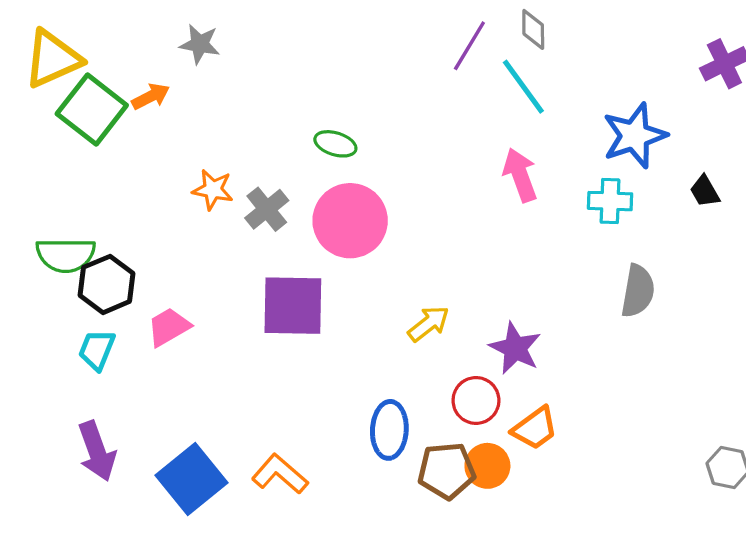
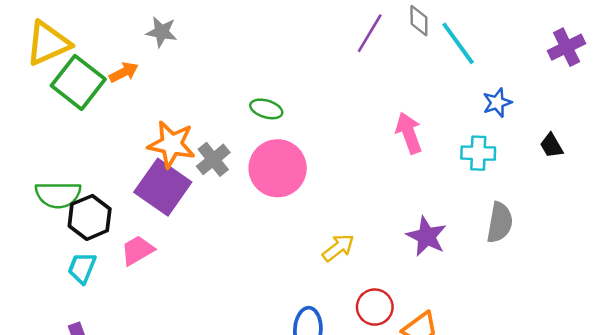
cyan line: (523, 87) -> (458, 43), moved
blue star: (635, 136) -> (497, 103), size x0.6
orange star: (213, 190) -> (172, 144), size x1.5
purple square: (293, 306) -> (163, 187), moved, turned 34
purple star: (515, 348) -> (426, 236), moved

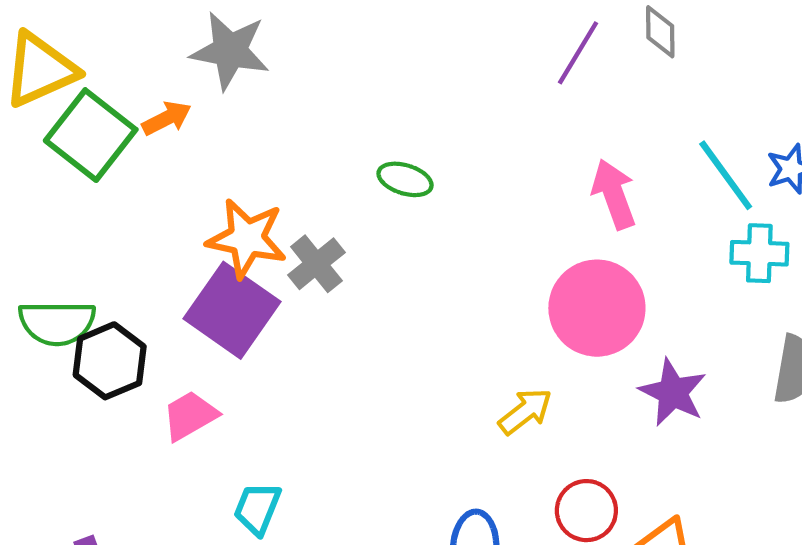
gray star: (162, 32) -> (230, 51), size x1.5
cyan line: (458, 43) -> (726, 175), moved
pink arrow: (409, 133) -> (614, 194), moved
pink circle: (278, 168) -> (597, 308), moved
cyan trapezoid: (82, 268) -> (257, 508), moved

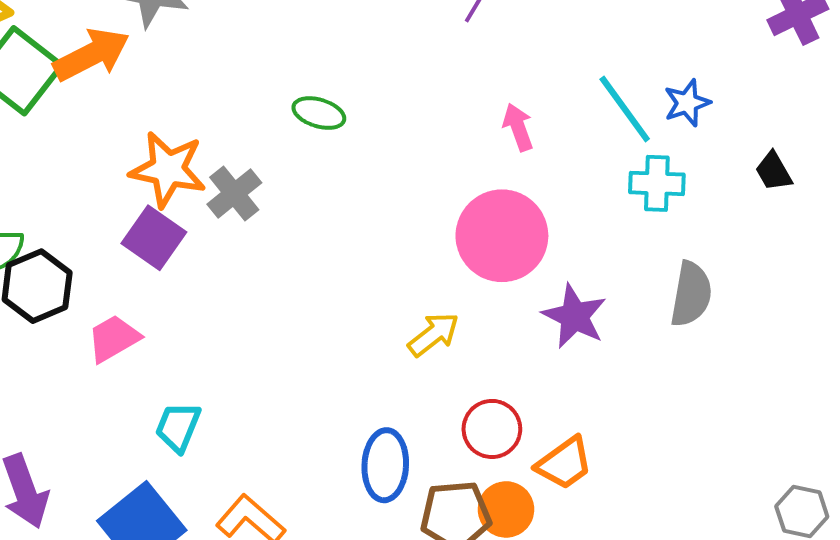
orange arrow: (167, 118) -> (91, 55), size x1.6
pink arrow: (614, 194) -> (518, 127), size x0.7
purple square: (232, 310) -> (154, 238), size x0.7

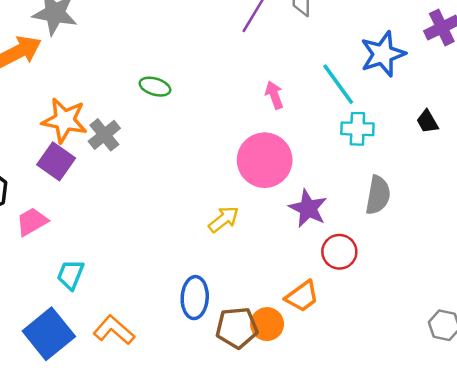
blue star: (687, 103) -> (383, 54), moved, size x1.6
red circle: (492, 429) -> (339, 252), moved

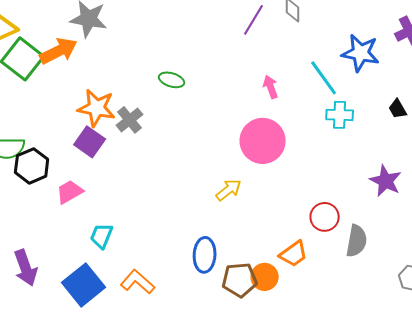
blue star: (383, 54) -> (361, 53), turned 30
gray semicircle: (378, 195) -> (357, 241), moved
purple star: (308, 208) -> (386, 181), moved

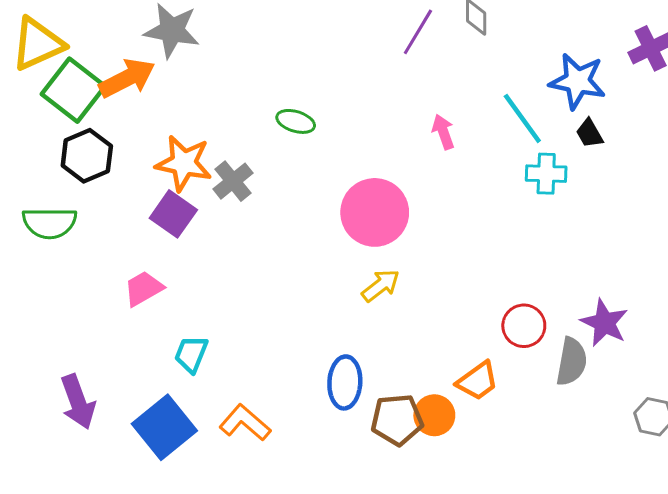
black trapezoid: (398, 109) -> (589, 133), moved
pink circle: (263, 141) -> (375, 212), moved
black hexagon: (32, 166) -> (87, 156), moved
purple star: (386, 181) -> (604, 323), moved

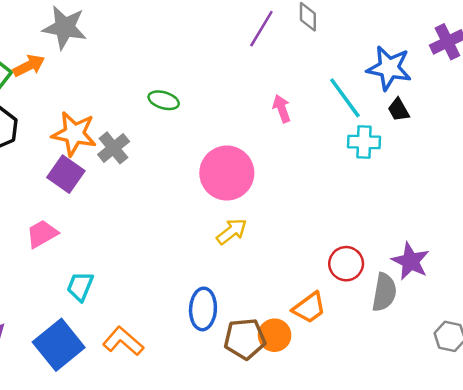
orange arrow: (127, 78) -> (29, 66), size x0.7

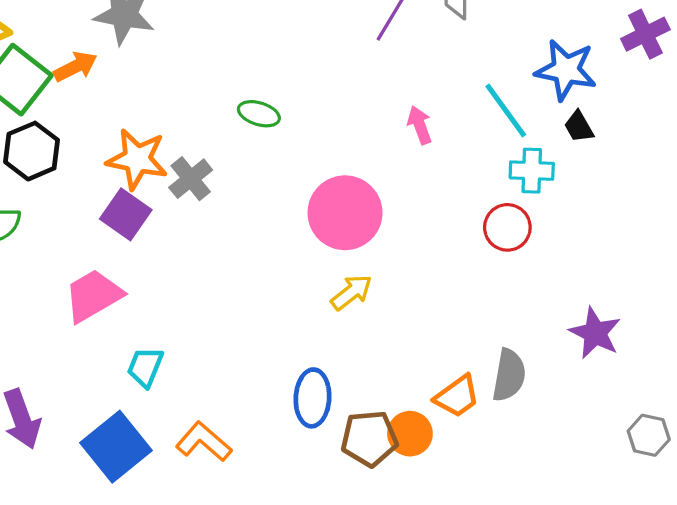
pink trapezoid: (42, 234) -> (93, 296), size x1.4
red circle: (346, 264) -> (507, 227), moved
gray semicircle: (384, 292) -> (509, 375), moved

